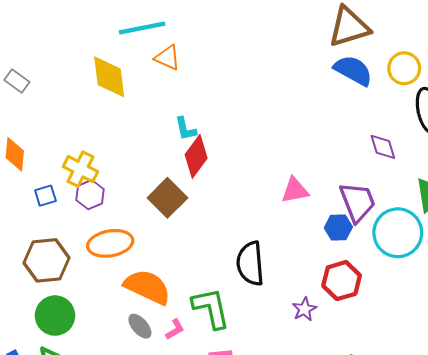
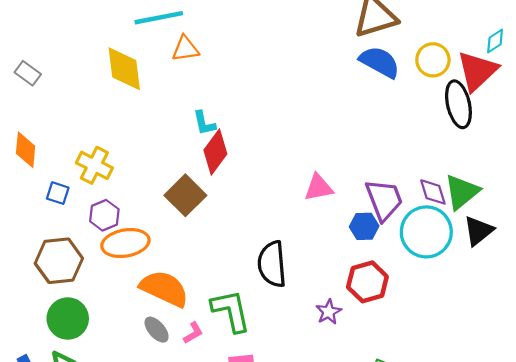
orange triangle: (167, 58) -> (185, 49), turned -32
purple diamond: (383, 147) -> (433, 192), moved
purple hexagon: (90, 195) -> (104, 215), moved
blue square: (45, 196) -> (58, 193), turned 35

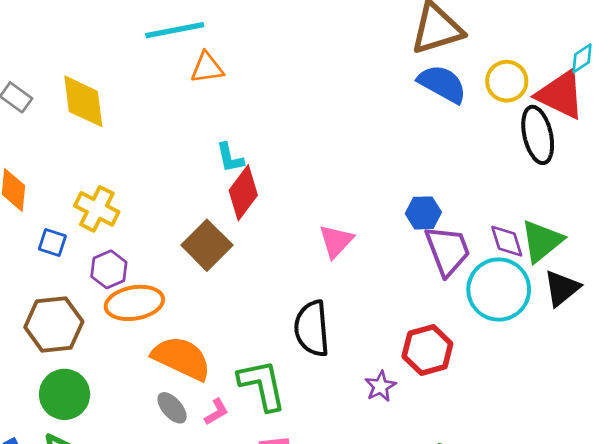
yellow diamond: (124, 69) -> (83, 101), moved
red triangle: (477, 71) -> (561, 95), turned -51
pink triangle: (319, 188) -> (336, 241), moved, turned -36
blue hexagon: (364, 226) -> (423, 213), moved

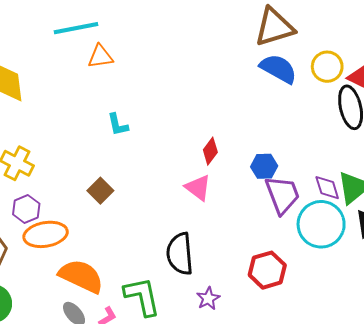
red diamond: (243, 193) -> (210, 151), moved, size x0.7
pink triangle: (336, 241) -> (198, 188), turned -36
brown square: (207, 245) -> (100, 191), size x0.7
purple star: (380, 386) -> (208, 298), moved

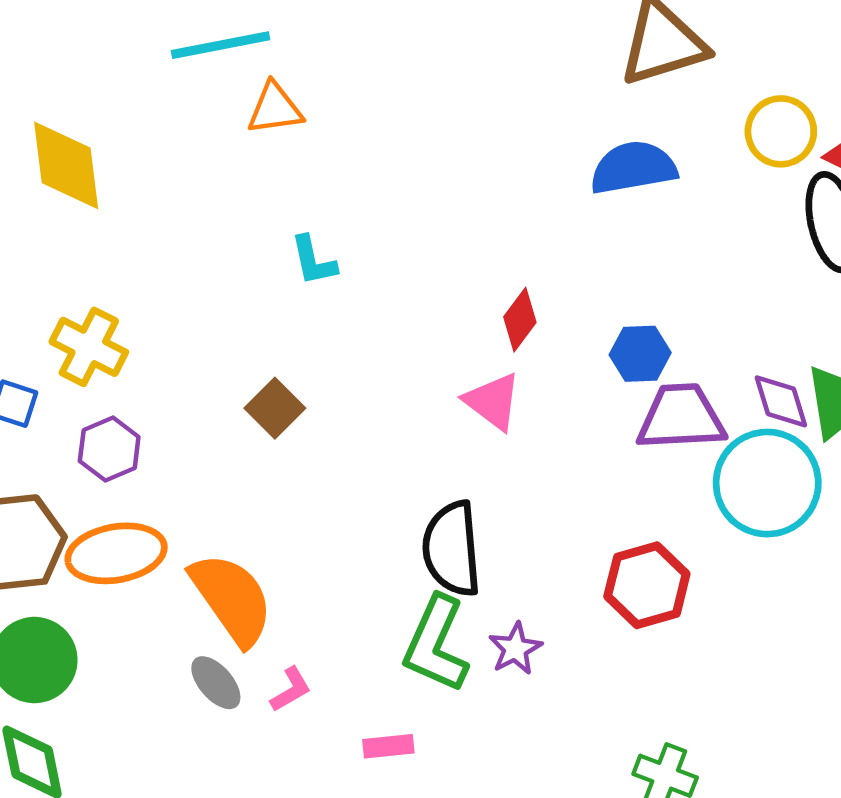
blue semicircle: (278, 69) -> (633, 168), moved, turned -39
purple trapezoid: (282, 195) -> (681, 417), turned -72
orange ellipse: (46, 234) -> (116, 553), moved
orange semicircle: (81, 276) -> (232, 599), turned 30
green L-shape: (142, 296) -> (436, 644), moved, turned -144

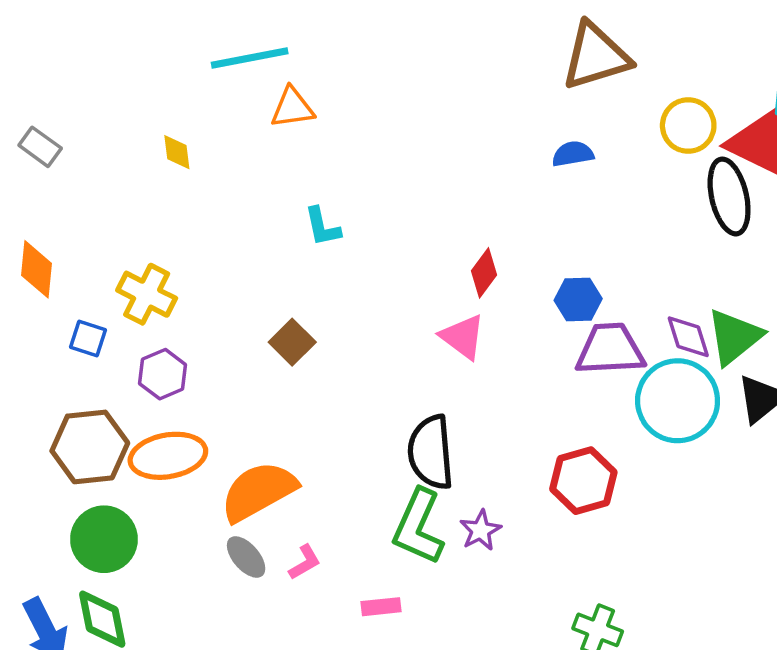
yellow diamond: (66, 165) -> (177, 152), moved, size x0.5
blue semicircle: (633, 168) -> (573, 154), size x0.6
orange semicircle: (232, 599) -> (258, 491), turned -84

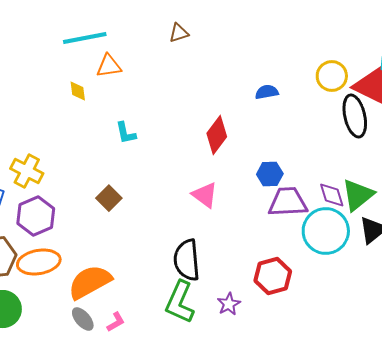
brown triangle: (596, 56) -> (179, 33), moved, size x0.5
yellow diamond: (177, 152) -> (78, 91), moved
red diamond: (484, 273) -> (217, 135), moved, size x1.4
purple hexagon: (163, 374) -> (36, 216), size x1.4
purple star: (480, 530) -> (229, 304), moved

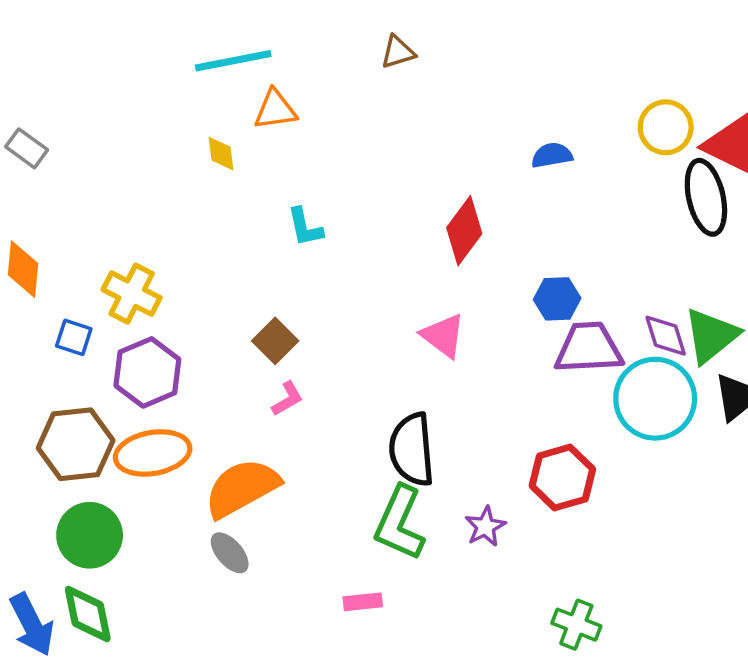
pink L-shape: (116, 322) -> (287, 399), moved

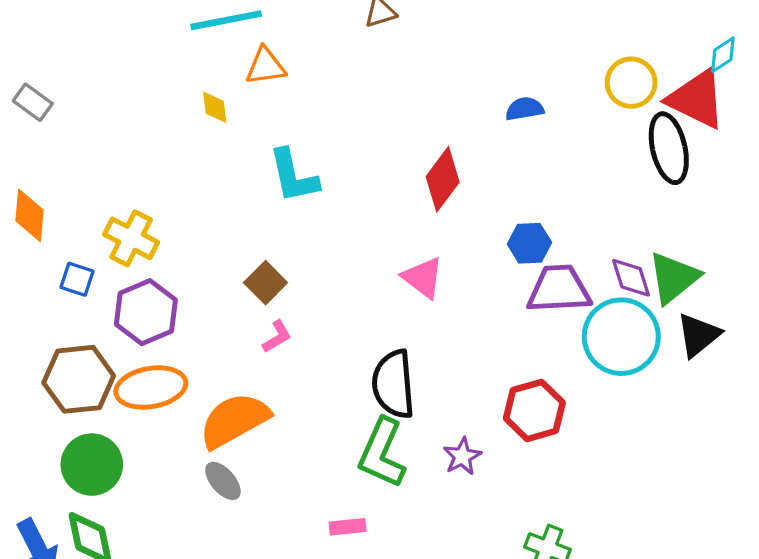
cyan L-shape: (305, 227) -> (293, 176), size x1.5

